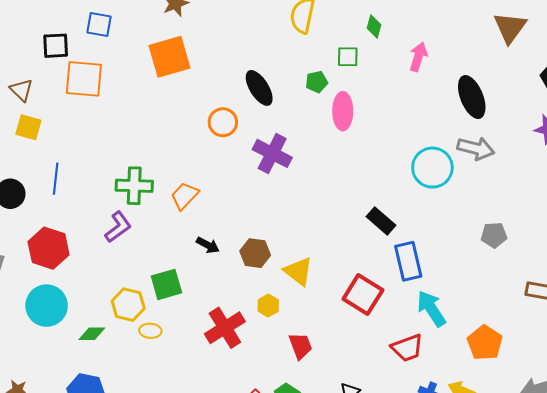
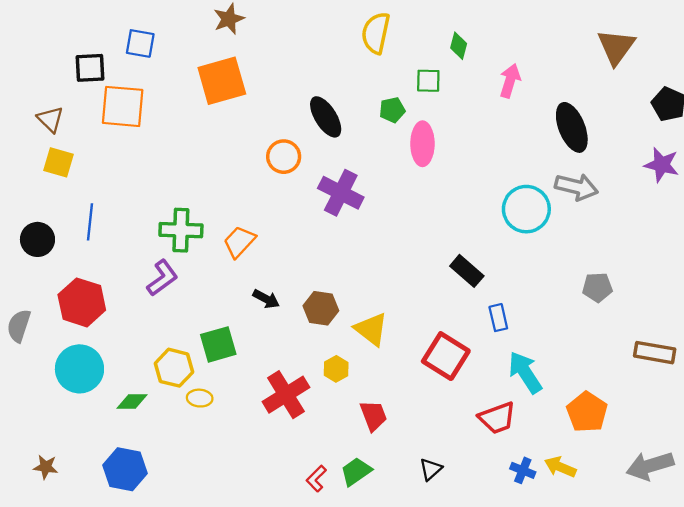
blue rectangle: (408, 261) -> (498, 318), size x0.6

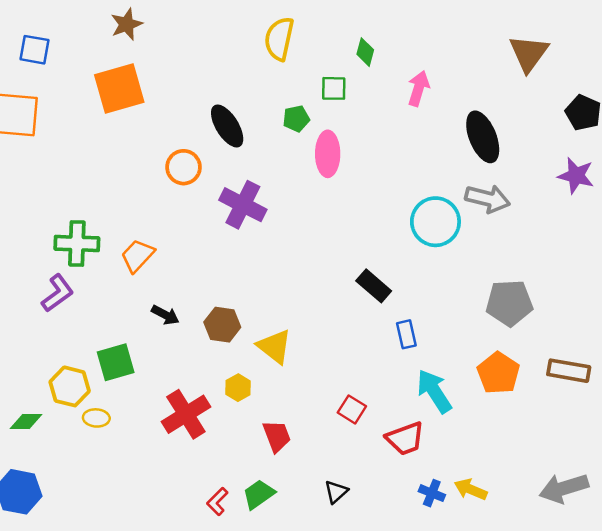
gray pentagon: (597, 287) -> (509, 303), size x1.5
red square: (446, 356) -> (352, 409), moved, size x0.6
orange pentagon: (587, 412) -> (498, 373), moved

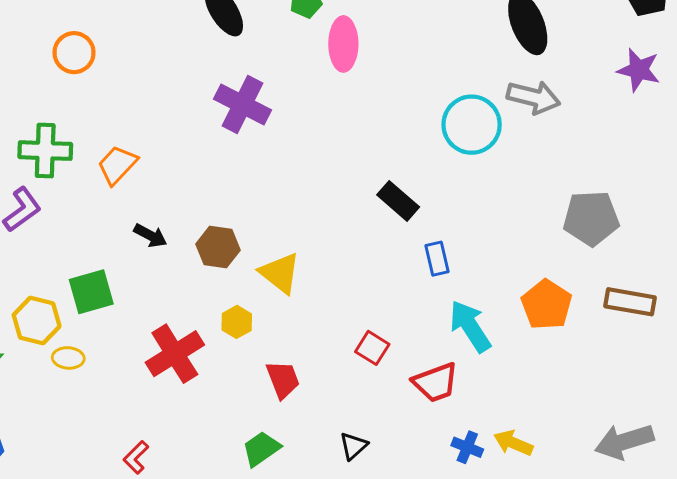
orange circle: (184, 167) -> (74, 53), moved
gray pentagon: (509, 303) -> (591, 218), moved
red L-shape: (217, 502) -> (136, 457), moved

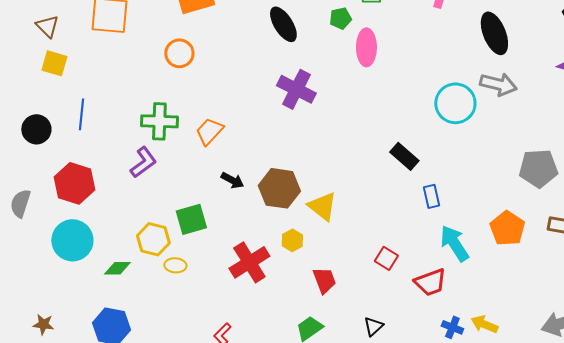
brown hexagon: (218, 247) -> (279, 188), size x1.4

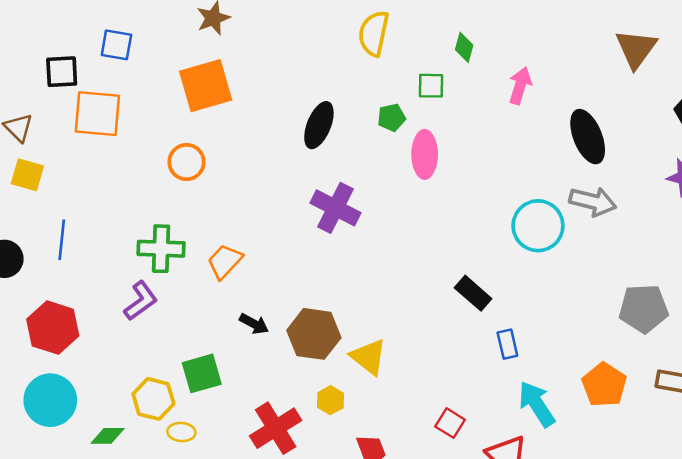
black ellipse: (283, 24) -> (319, 125), turned 54

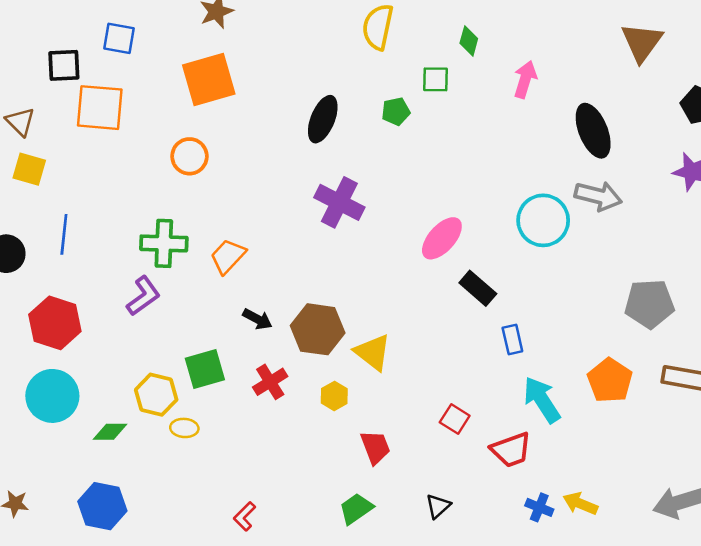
pink ellipse: (425, 154) -> (442, 238), moved, turned 42
red cross: (276, 428) -> (270, 382), moved, size x0.7

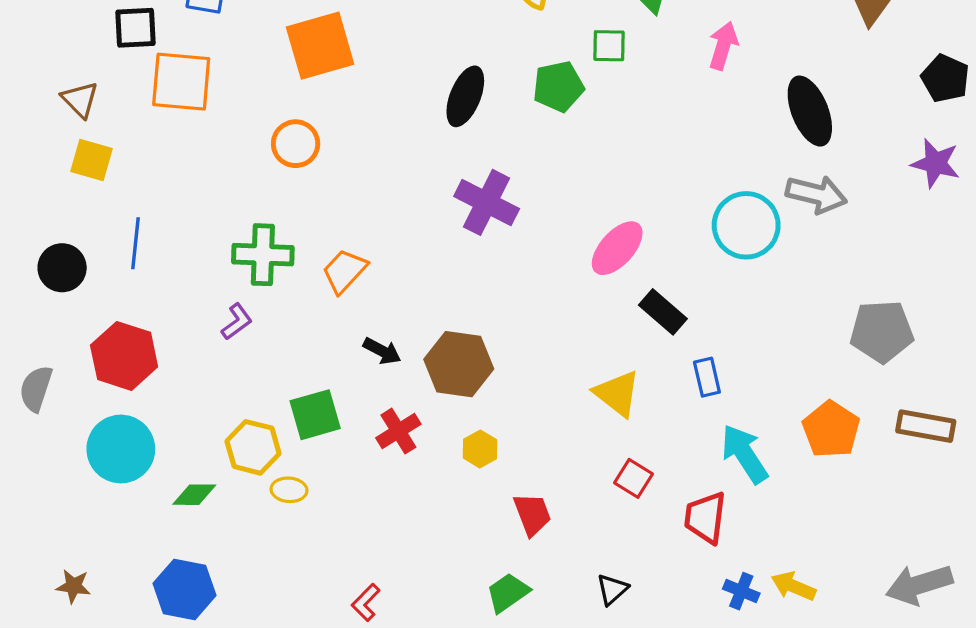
green pentagon: (396, 111) -> (558, 87), size x1.4
purple L-shape: (143, 296) -> (237, 322), size x0.7
yellow triangle: (373, 352) -> (617, 393), moved
red trapezoid: (511, 450) -> (705, 518), turned 117

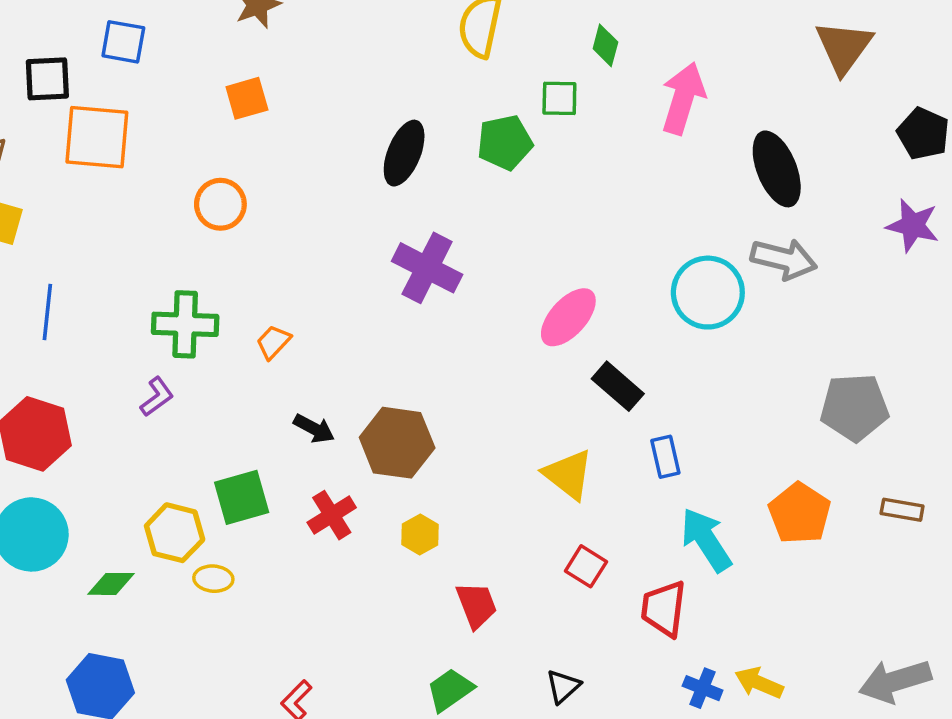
orange square: (320, 46) -> (247, 98), size x0.6
pink arrow: (723, 46) -> (683, 98), size x1.4
orange trapezoid: (345, 271) -> (273, 342), size x0.7
brown rectangle: (926, 426) -> (902, 510), size x0.7

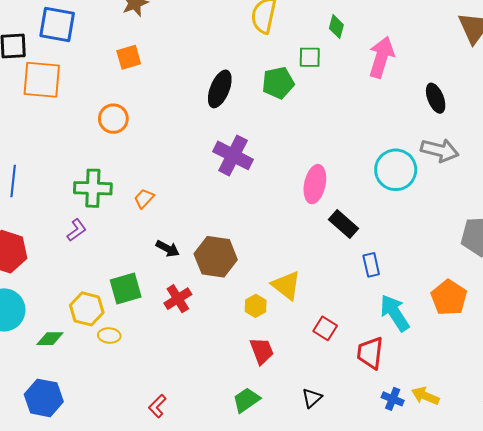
blue square: (123, 42) -> (57, 25), size x1.4
black ellipse: (777, 169) -> (436, 98), size x0.7
pink ellipse: (568, 317) -> (315, 184), turned -30
yellow triangle: (568, 474) -> (286, 285), moved
yellow hexagon: (420, 534) -> (256, 306), moved

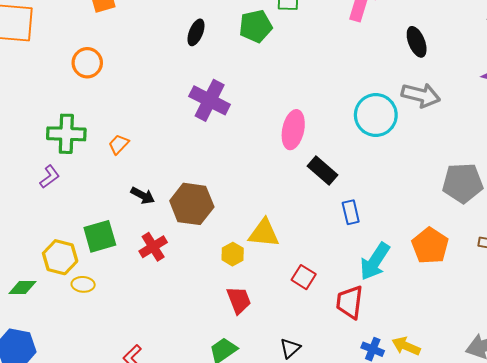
black ellipse: (220, 89) -> (196, 32), size x0.7
yellow triangle: (286, 285) -> (264, 233), turned -32
cyan arrow: (395, 313) -> (375, 261), turned -114

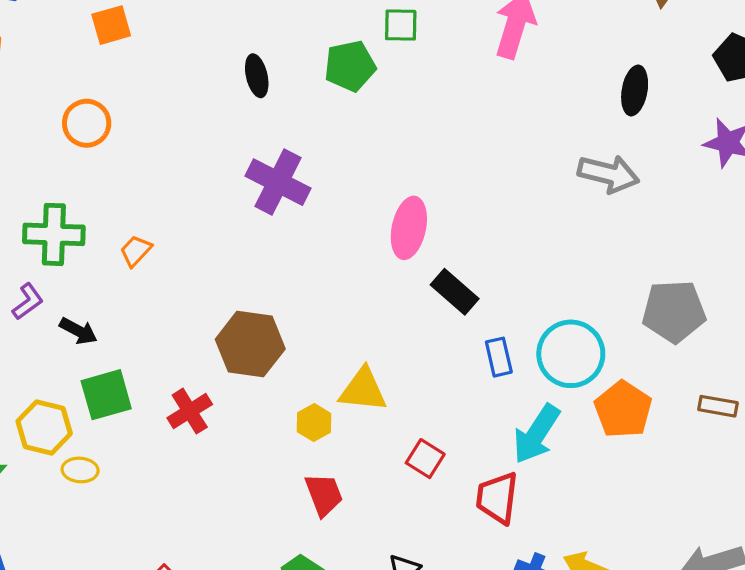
black ellipse: (196, 32) -> (257, 76), turned -35
black ellipse: (417, 42) -> (635, 90), moved, turned 32
cyan circle: (376, 115) -> (571, 354), moved
black arrow: (143, 196) -> (78, 331), moved

